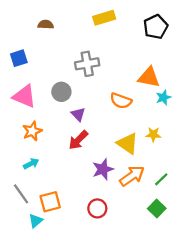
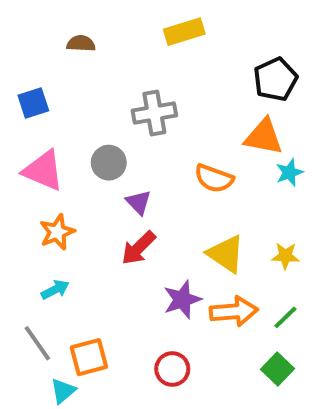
black pentagon: (156, 27) -> (275, 79), moved
yellow star: (153, 134) -> (285, 256), moved
orange arrow: (132, 176) -> (234, 311), turned 30

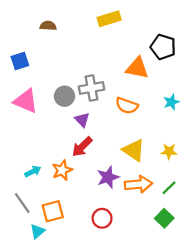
black pentagon: (275, 79) -> (163, 47), turned -30
gray cross: (154, 113) -> (92, 88), moved
orange triangle: (264, 137) -> (137, 68), moved
orange star: (57, 232) -> (62, 170), moved

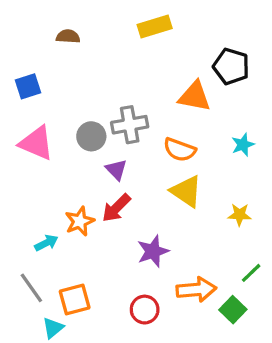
yellow triangle: (134, 150) -> (186, 191), moved
orange star: (62, 170) -> (80, 221), moved
orange arrow: (138, 184) -> (196, 290), moved
green line: (169, 188) -> (251, 273), moved

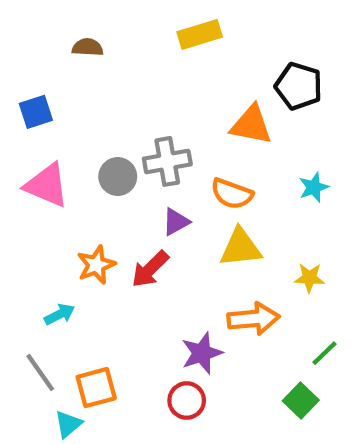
purple triangle: (116, 170) -> (176, 222), moved, turned 45
yellow triangle: (186, 191) -> (240, 248), turned -40
orange star: (80, 221) -> (96, 265), moved
purple star: (153, 251) -> (202, 353), moved
orange arrow: (196, 290) -> (253, 319), moved

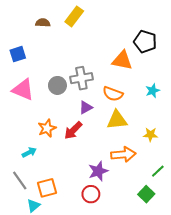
yellow rectangle: (200, 34) -> (74, 16), moved, turned -36

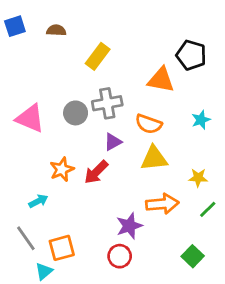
yellow rectangle: (74, 16) -> (98, 56), moved
blue square: (18, 54) -> (15, 26), moved
green line: (158, 171) -> (208, 209), moved

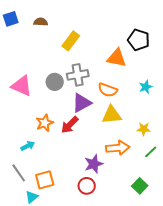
purple triangle: (113, 142) -> (82, 103), size x1.5

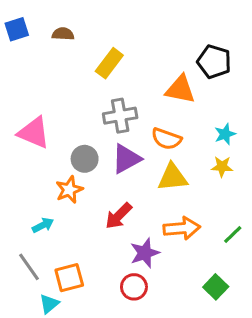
gray circle: (55, 82) -> (85, 159), moved
red arrow: (70, 125) -> (119, 216), moved
yellow star: (144, 129) -> (222, 167), moved

